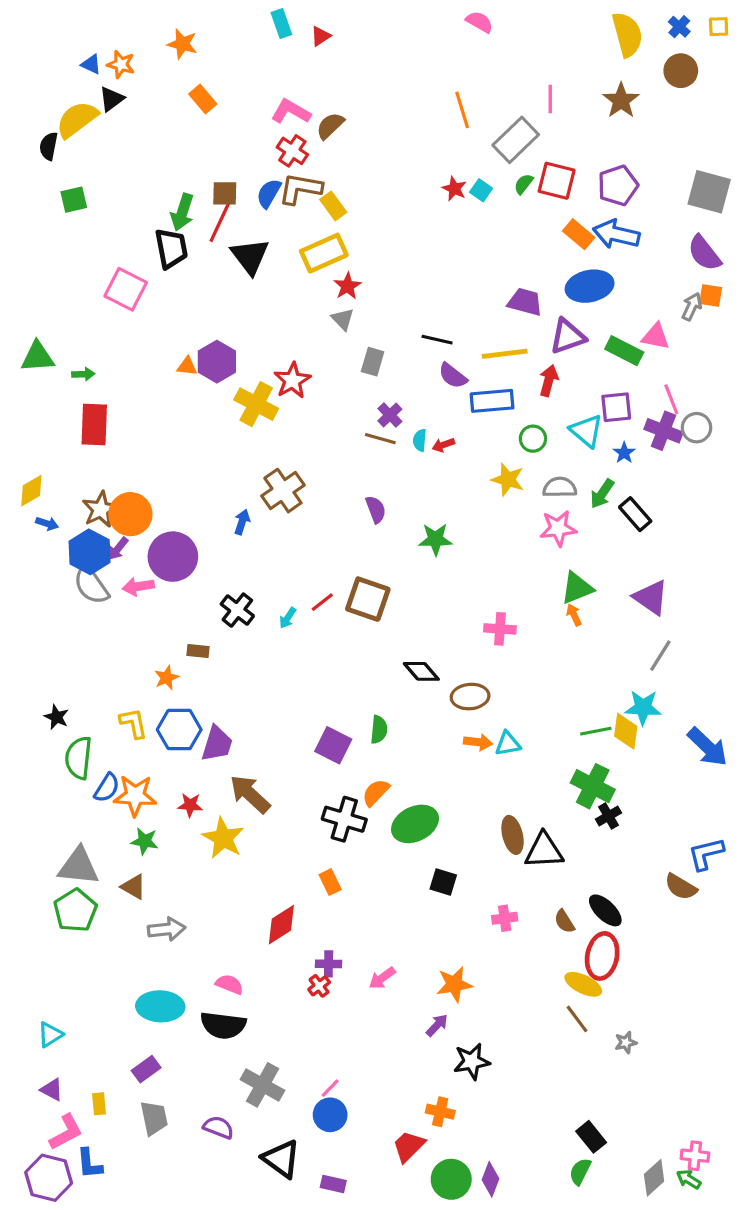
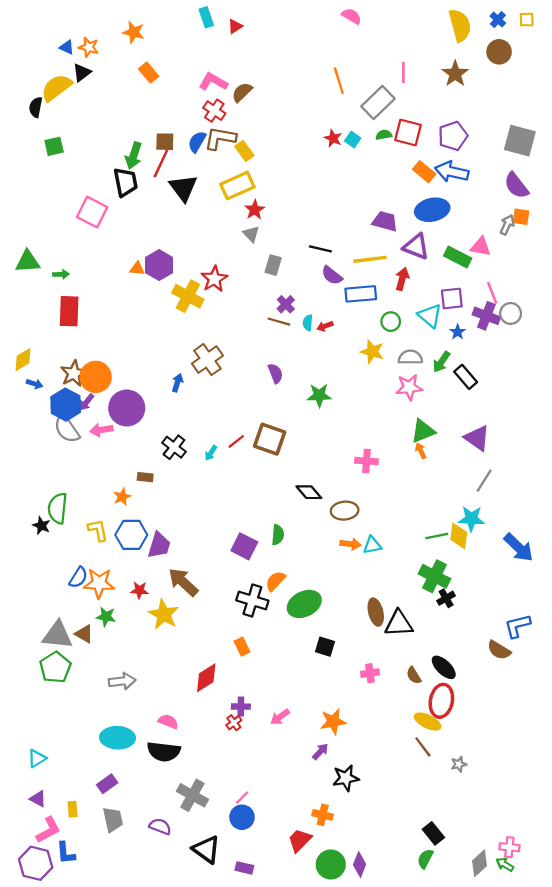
green semicircle: (524, 184) -> (384, 135), turned 42
purple triangle: (568, 336) -> (416, 247), turned 40
green semicircle: (79, 758) -> (58, 508), moved
brown triangle: (134, 887) -> (84, 634), moved

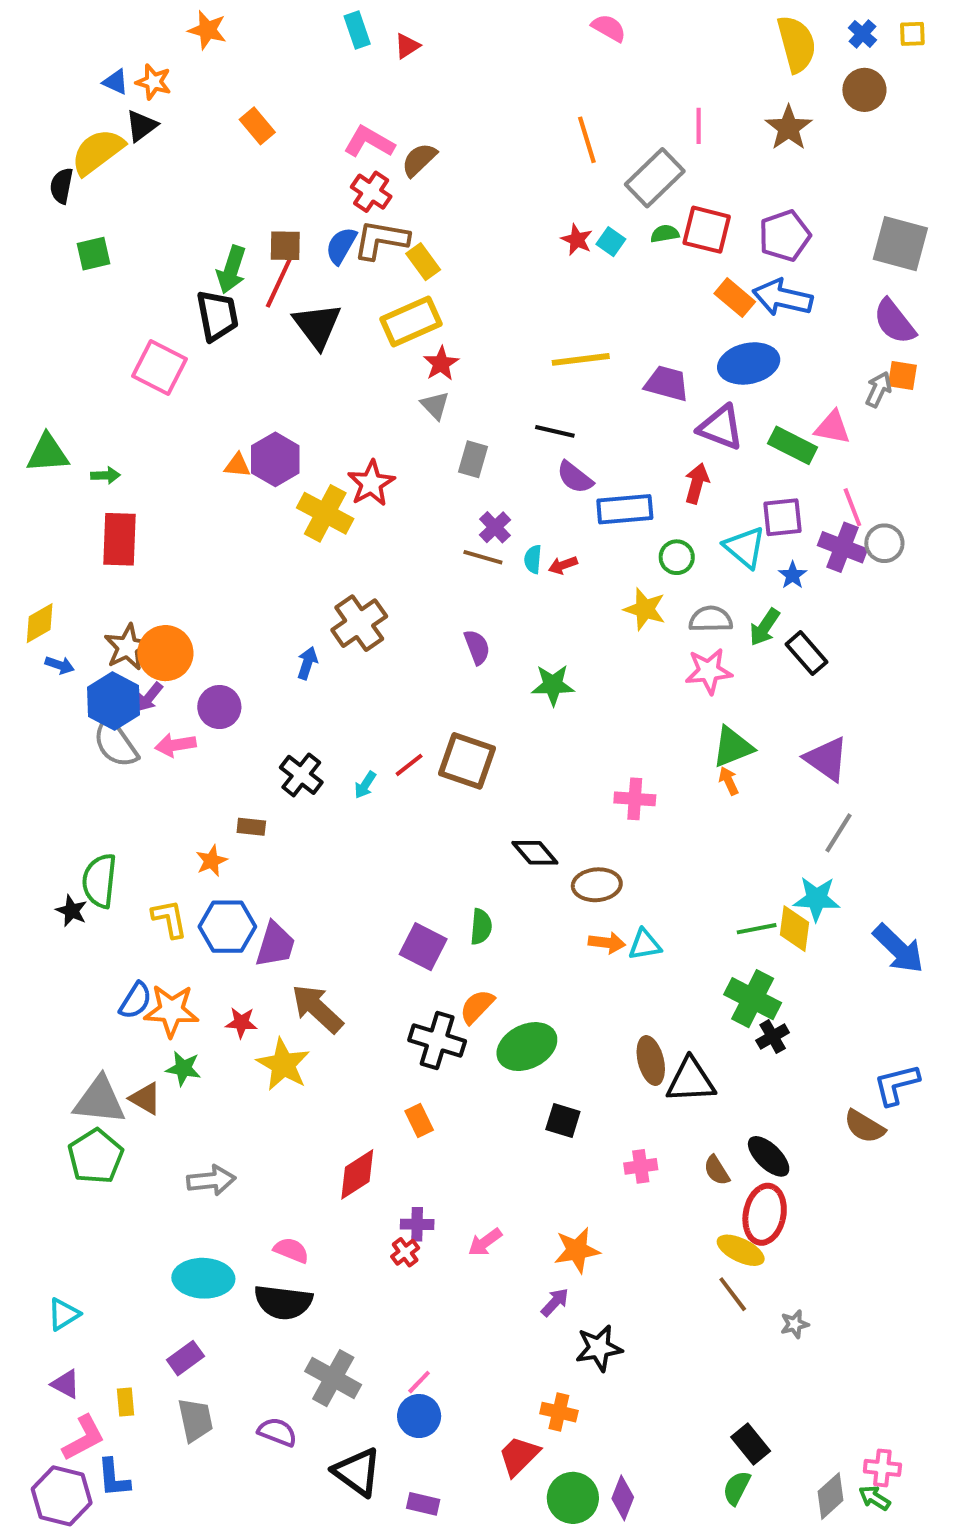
orange star: (134, 32) -> (207, 30), moved
yellow line: (370, 259) -> (581, 359), moved
purple circle: (127, 408) -> (219, 707), size x0.7

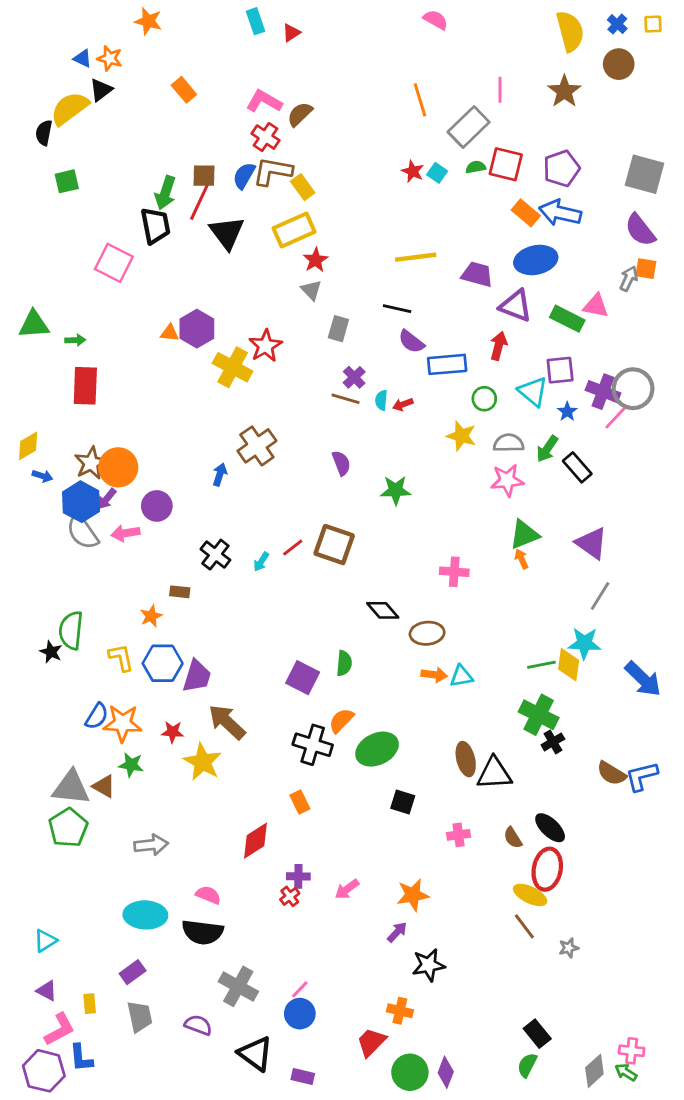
pink line: (852, 507) -> (616, 417), moved, turned 64
gray circle: (884, 543) -> (633, 389), size x1.5
brown semicircle: (864, 1126) -> (612, 773), moved

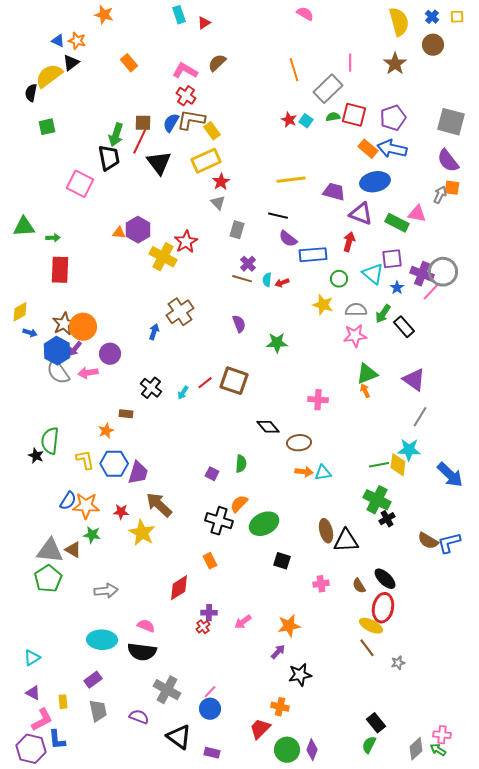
brown semicircle: (300, 114) -> (217, 63), moved
purple square: (303, 678) -> (212, 474), size x0.6

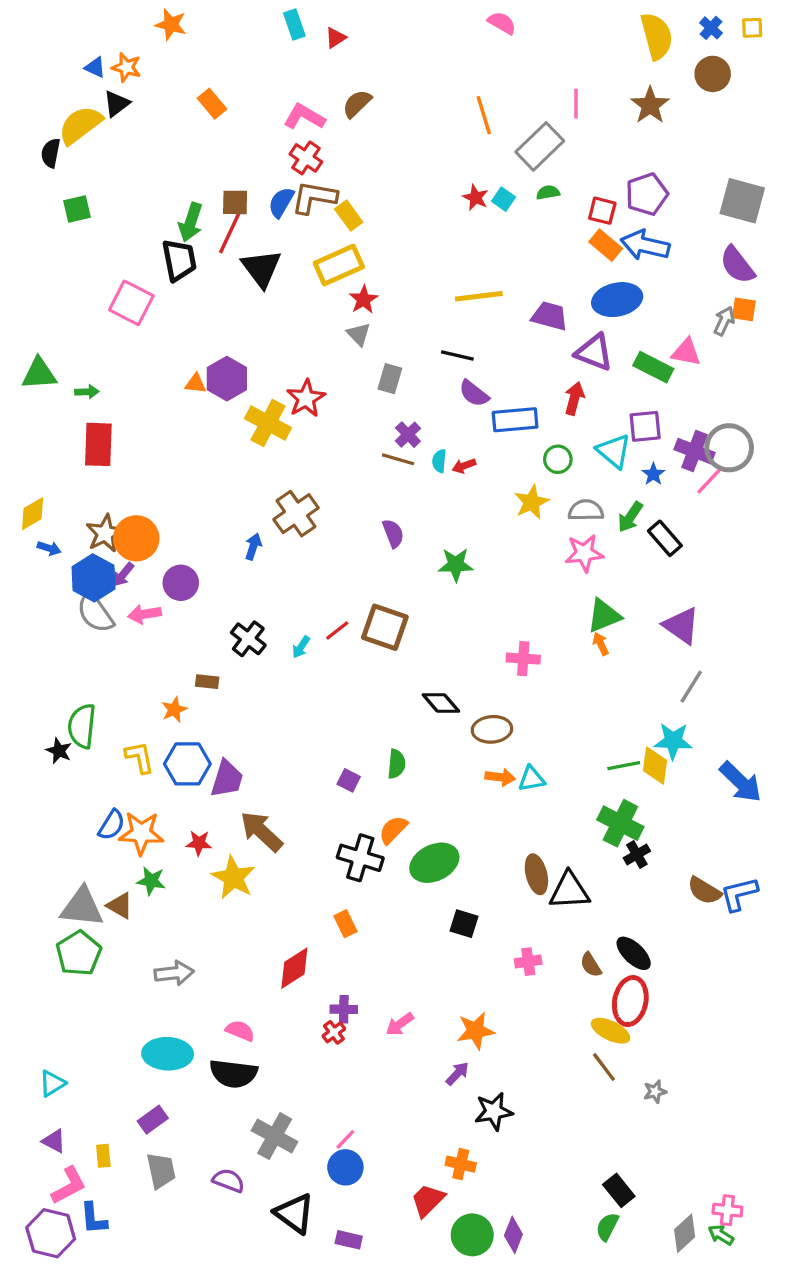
red square: (354, 115) -> (602, 211), moved, size x0.7
yellow star: (323, 305) -> (531, 502), turned 30

